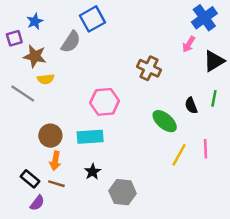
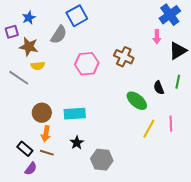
pink arrow: (189, 44) -> (157, 37), turned -32
pink hexagon: (105, 102) -> (87, 64), moved

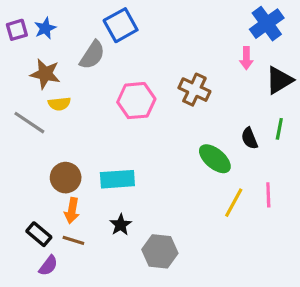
purple square: (12, 32) -> (17, 30), moved

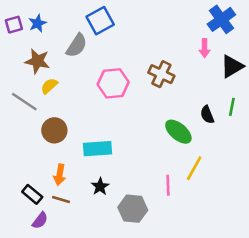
yellow semicircle: (59, 104) -> (49, 86), turned 144
brown circle: (66, 178) -> (54, 130), moved
pink line: (268, 195) -> (168, 185), moved

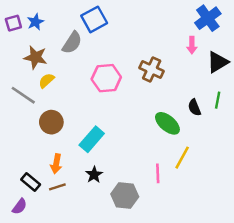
cyan rectangle: (97, 149) -> (92, 139), turned -45
brown line: (61, 200) -> (57, 187), turned -35
purple semicircle: (40, 220) -> (20, 206), moved

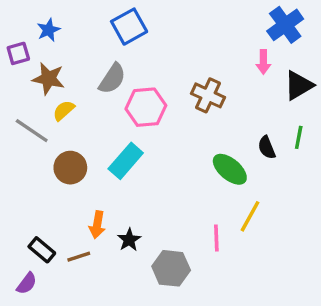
purple square: (13, 23) -> (18, 53), moved
gray semicircle: (72, 43) -> (112, 79), moved
cyan rectangle: (92, 139) -> (126, 161), moved
orange arrow: (56, 164) -> (97, 225), moved

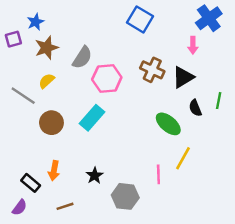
blue square: (129, 27) -> (140, 19), moved, turned -30
brown star: (49, 79) -> (47, 48), moved, turned -30
black triangle: (299, 85) -> (183, 77), moved
orange arrow: (97, 225) -> (54, 171), moved
brown line: (79, 257) -> (65, 206), moved

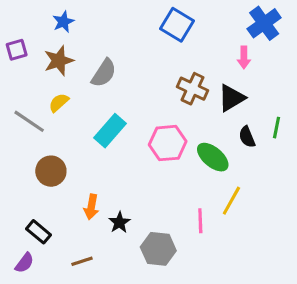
blue star: (36, 22) -> (63, 22), moved
pink hexagon: (107, 78) -> (168, 143), moved
cyan rectangle: (92, 118) -> (110, 131), moved
brown circle: (51, 123) -> (51, 171), moved
orange arrow: (54, 171) -> (91, 207), moved

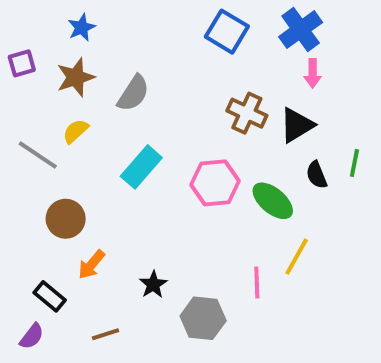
blue cross: (264, 23) -> (301, 30), moved
orange arrow: (91, 207) -> (91, 265), moved, turned 30

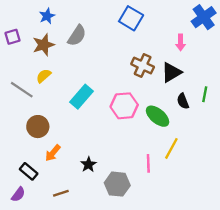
blue cross: (301, 30) -> (204, 17), moved
gray semicircle: (133, 93) -> (77, 36), moved

